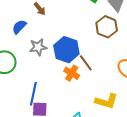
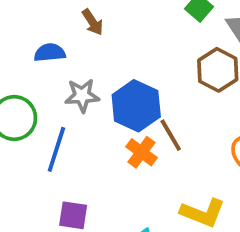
blue semicircle: (19, 27) -> (50, 53), turned 35
blue line: (33, 94) -> (56, 149), moved

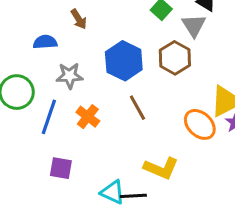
blue hexagon: (136, 106) -> (124, 61), moved
orange cross: (141, 152) -> (88, 117), moved

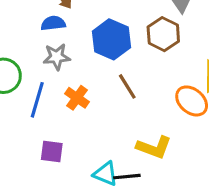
blue semicircle: (45, 42) -> (53, 23), moved

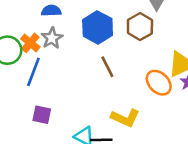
gray star: (57, 57) -> (52, 38), turned -30
orange cross: (77, 98) -> (30, 43), moved

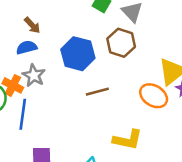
brown line: (107, 67) -> (97, 92), turned -65

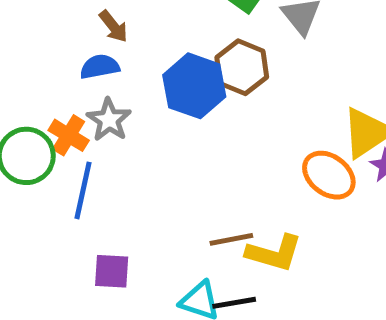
brown hexagon: (121, 43) -> (242, 67), moved
brown line: (97, 92) -> (231, 239), moved

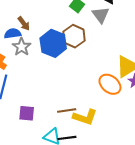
brown arrow: (114, 26) -> (24, 24), moved
gray star: (109, 120) -> (22, 47), moved
purple square: (112, 271) -> (27, 113), moved

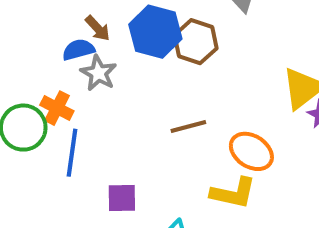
blue hexagon: (53, 43) -> (155, 32), moved
orange ellipse: (110, 84) -> (251, 151), moved
brown line: (67, 110) -> (188, 126), moved

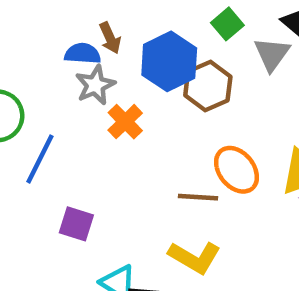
orange cross: (57, 108) -> (125, 122), moved
brown line: (188, 126) -> (198, 197), moved
orange ellipse: (251, 151) -> (236, 170), moved

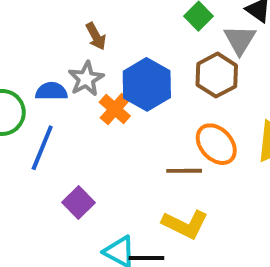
blue semicircle: (83, 54) -> (51, 91), moved
blue hexagon: (169, 61) -> (147, 84), moved
brown hexagon: (208, 86) -> (217, 75), moved
purple square: (76, 224) -> (79, 202), turned 32

